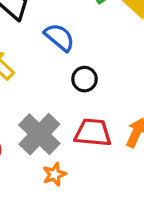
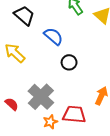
red trapezoid: (93, 133) -> (74, 115), moved

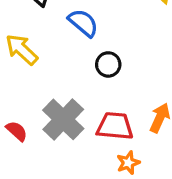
red trapezoid: (74, 115) -> (115, 126), moved
orange star: (50, 122) -> (128, 163), moved

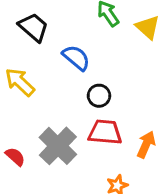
red trapezoid: (115, 126) -> (105, 132), moved

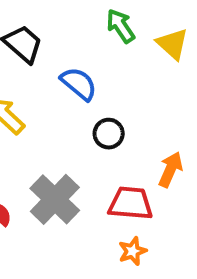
red trapezoid: (105, 132) -> (131, 203), moved
orange arrow: (146, 144) -> (170, 169), moved

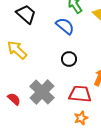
blue semicircle: (79, 84) -> (65, 26), moved

